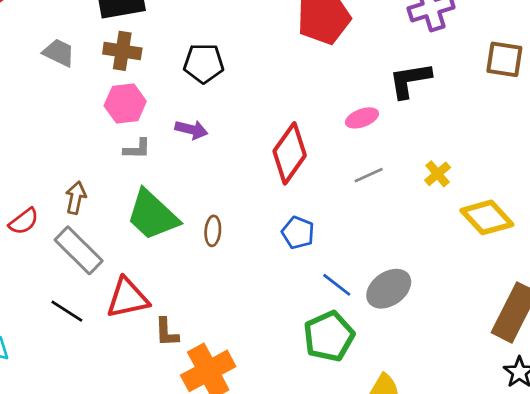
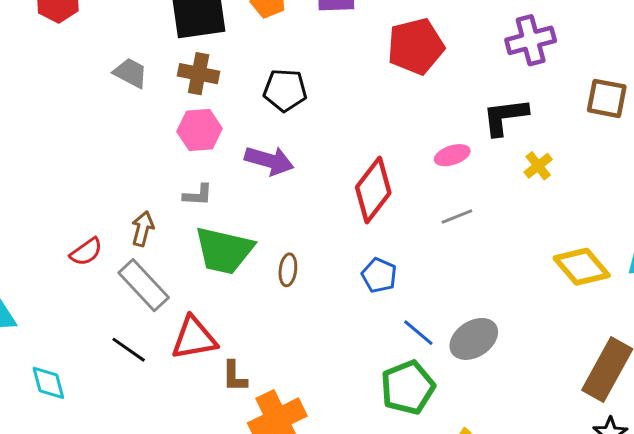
purple arrow: (191, 130) -> (269, 161), size x1.4
gray L-shape: (137, 149) -> (198, 195), moved
yellow cross: (438, 174) -> (538, 166), moved
green trapezoid: (152, 215) -> (224, 250), turned -32

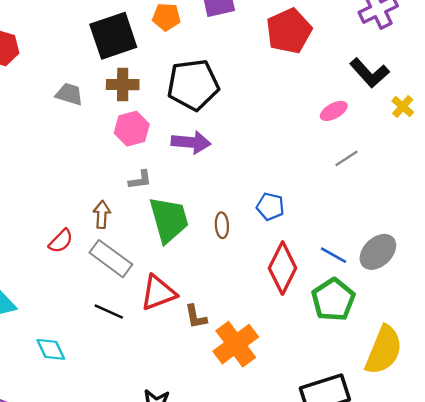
black pentagon: (285, 90) -> (193, 85), size x1.5
black L-shape: (505, 117) -> (369, 73), turned -114
red diamond: (373, 190) -> (283, 268), moved
green trapezoid: (224, 250) -> (169, 220), turned -108
blue pentagon: (379, 275) -> (270, 207), moved

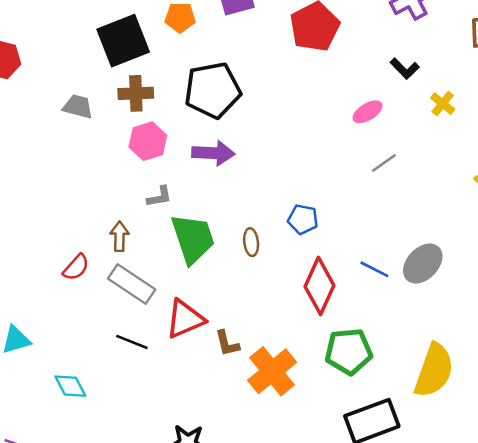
black L-shape: (369, 73) -> (405, 69), size x0.7
green pentagon: (333, 300) -> (349, 351), moved, turned 30

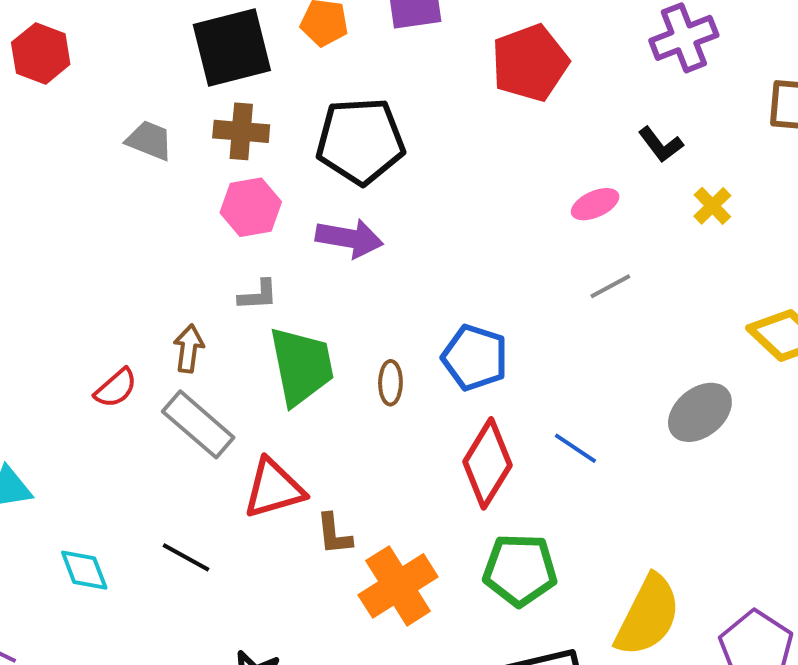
blue pentagon: (303, 219) -> (475, 358), size x1.4
gray ellipse: (423, 264) -> (700, 412), moved
black line: (132, 342) -> (186, 557), moved

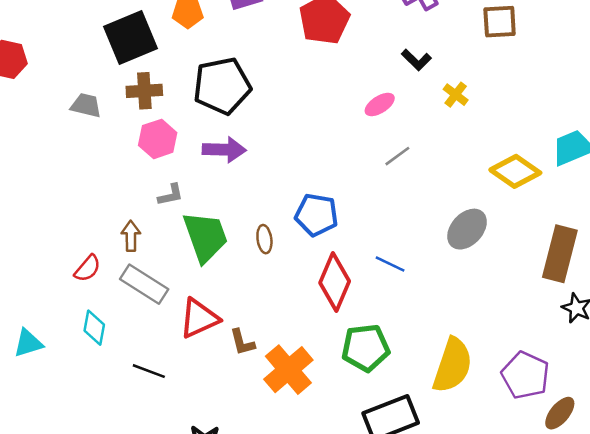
cyan diamond: (84, 570) -> (94, 328), moved, turned 40

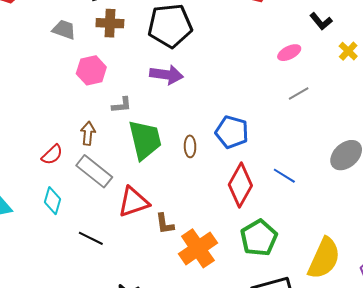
pink hexagon: (158, 139) -> (91, 70), moved
green pentagon: (366, 348) -> (259, 238), turned -30

